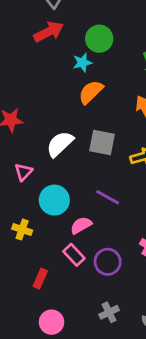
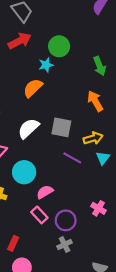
orange semicircle: (91, 92) -> (33, 88), moved
purple line: (108, 197) -> (72, 158), moved
red rectangle: (40, 279) -> (13, 243), moved
gray cross: (109, 312) -> (65, 244), moved

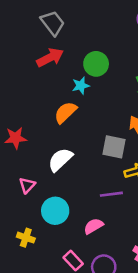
gray square: (61, 127) -> (114, 147), moved
purple line: (72, 158) -> (111, 194), turned -36
pink semicircle: (45, 192) -> (93, 226), moved

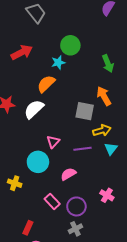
red arrow: (50, 57) -> (22, 52), moved
white semicircle: (60, 160) -> (34, 109), moved
pink triangle: (27, 185) -> (53, 142), moved

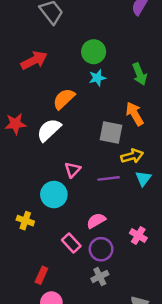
cyan star: (58, 63) -> (97, 78), moved
pink semicircle: (68, 174) -> (96, 221), moved

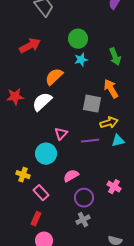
cyan triangle: (143, 178) -> (118, 141), turned 40
pink semicircle: (96, 221) -> (71, 176), moved
pink rectangle: (71, 243) -> (41, 193), moved

